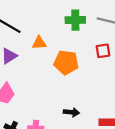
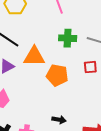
orange triangle: (39, 43) -> (34, 56), size x1.6

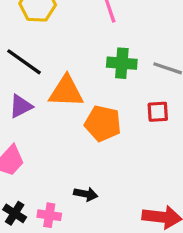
black arrow: (59, 120) -> (86, 194), moved

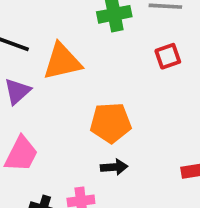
orange pentagon: (103, 123) -> (111, 123), moved

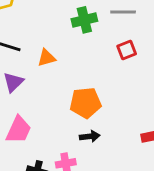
orange triangle: (62, 62) -> (46, 58), size x0.6

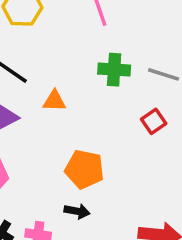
red square: (127, 50) -> (154, 121), turned -30

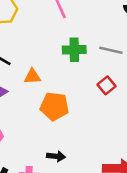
orange pentagon: (84, 169) -> (54, 106), moved

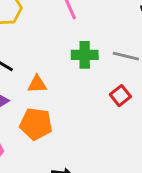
orange pentagon: (54, 106) -> (36, 124), moved

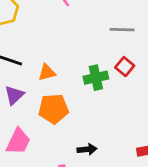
green cross: (85, 55) -> (96, 78), moved

